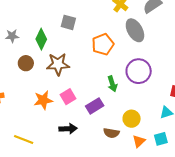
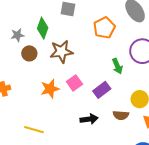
gray star: (12, 36) -> (17, 35), moved
black arrow: (68, 129) -> (89, 119), moved

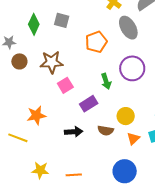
green diamond: (43, 28) -> (34, 24), moved
pink square: (74, 83) -> (65, 85), moved
orange star: (50, 89) -> (36, 115), moved

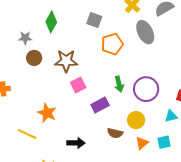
gray square: (62, 20) -> (94, 20), moved
purple circle: (132, 68) -> (146, 89), moved
orange star: (36, 115) -> (47, 113), turned 30
black arrow: (74, 132) -> (76, 143), moved

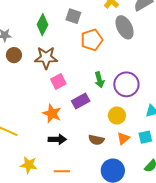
green diamond: (51, 22) -> (42, 25), moved
orange star: (47, 113) -> (52, 114), moved
brown semicircle: (115, 133) -> (96, 140), moved

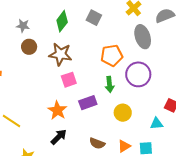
orange pentagon: (92, 40) -> (112, 55), moved
purple circle: (126, 84) -> (138, 74), moved
yellow circle: (117, 115) -> (123, 113), moved
black arrow: (57, 139) -> (59, 137), turned -54

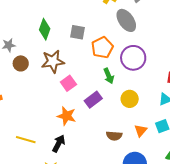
gray square: (94, 18) -> (78, 32), moved
black arrow: (59, 137) -> (59, 144), moved

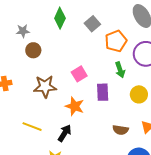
gray square: (78, 32) -> (92, 24), turned 35
brown star: (53, 61) -> (45, 86), moved
purple rectangle: (93, 100) -> (103, 92), turned -60

